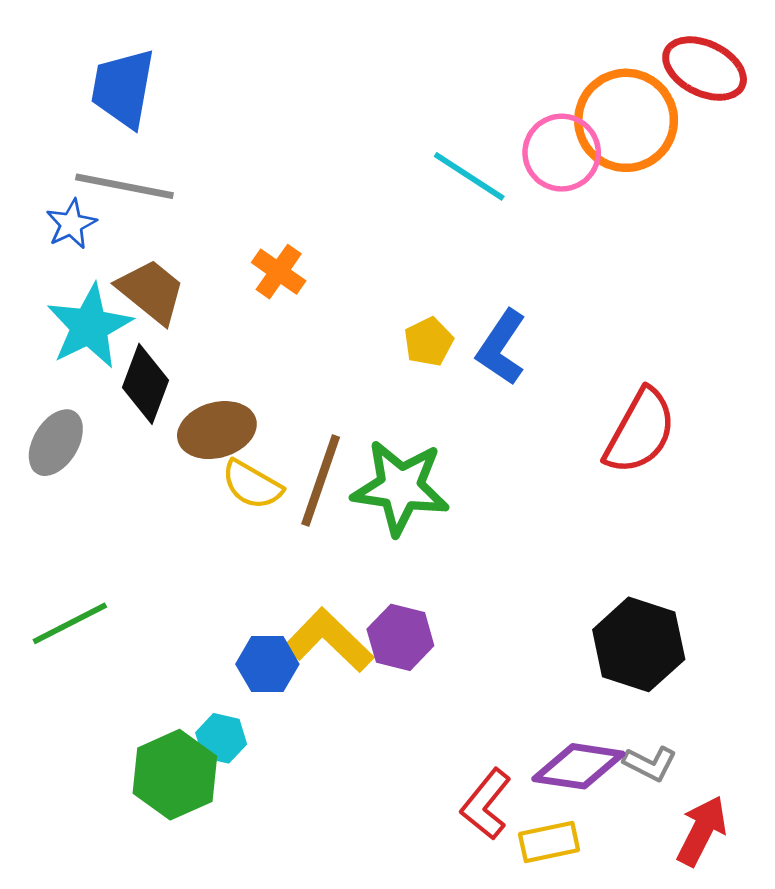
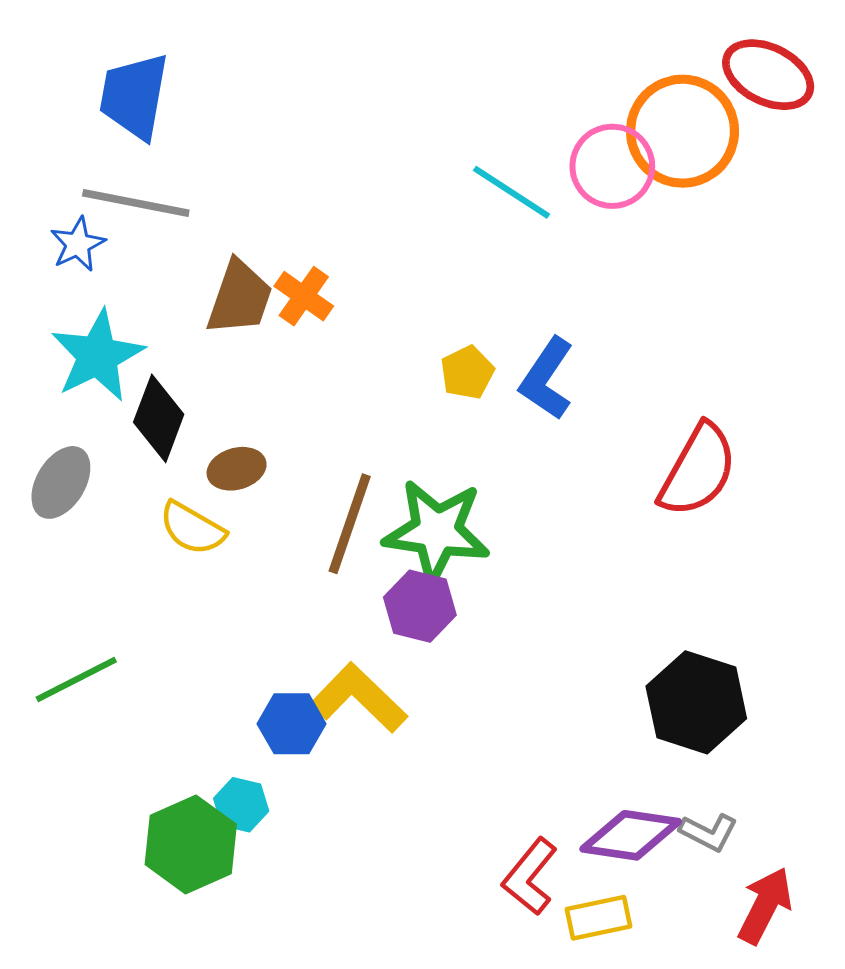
brown trapezoid: (151, 291) -> (240, 298), moved, turned 70
brown ellipse: (217, 430) -> (237, 469), size x0.7
yellow semicircle: (252, 485) -> (192, 528), moved
purple hexagon: (400, 637) -> (420, 606), moved

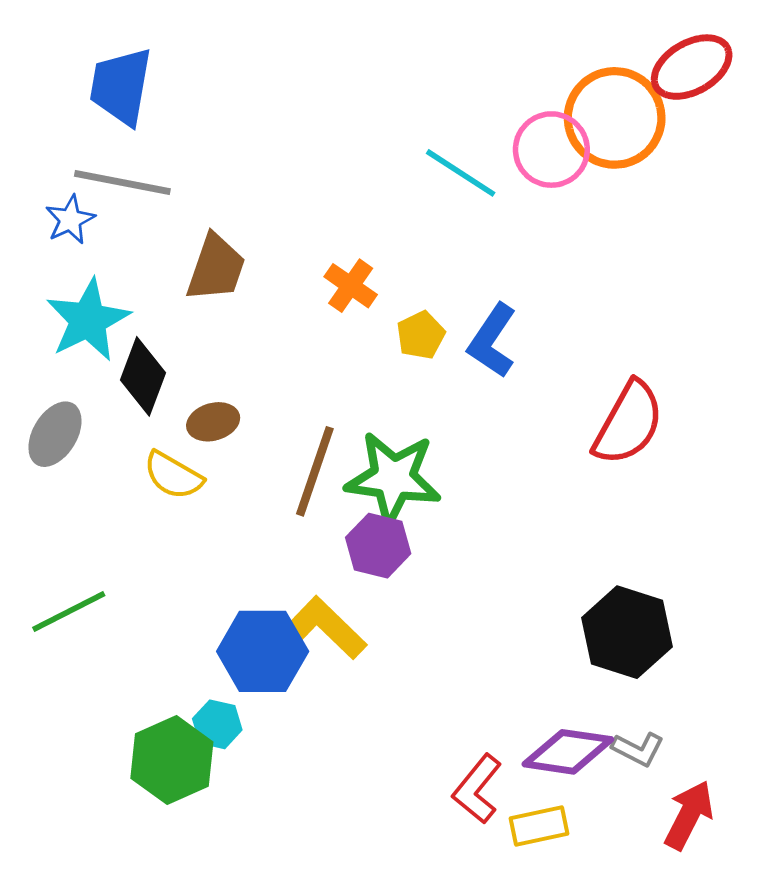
red ellipse: (768, 75) -> (692, 67), turned -56
orange cross: (304, 296) -> (351, 286), moved
blue hexagon: (292, 724) -> (263, 651), size x1.5

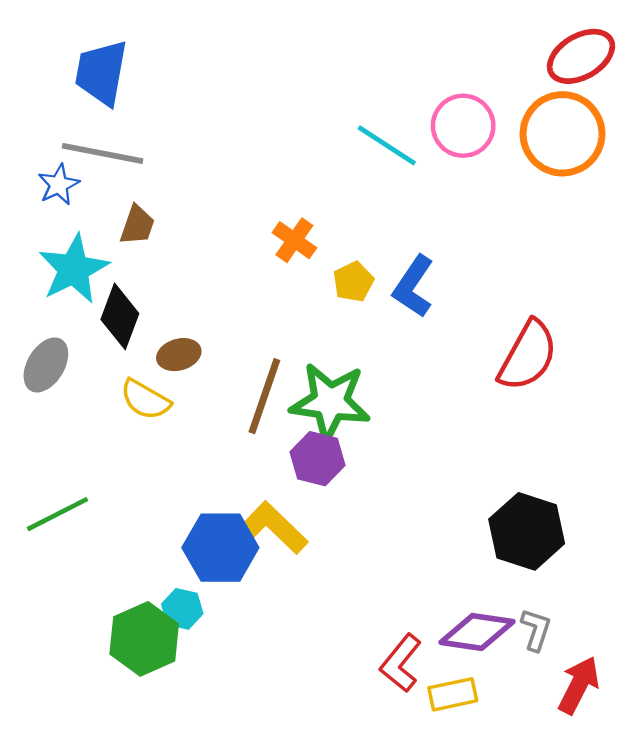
orange circle: (615, 118) -> (563, 134), moved
brown trapezoid: (216, 268) -> (137, 225), moved, size x0.7
gray L-shape: (638, 749) -> (536, 630), turned -99

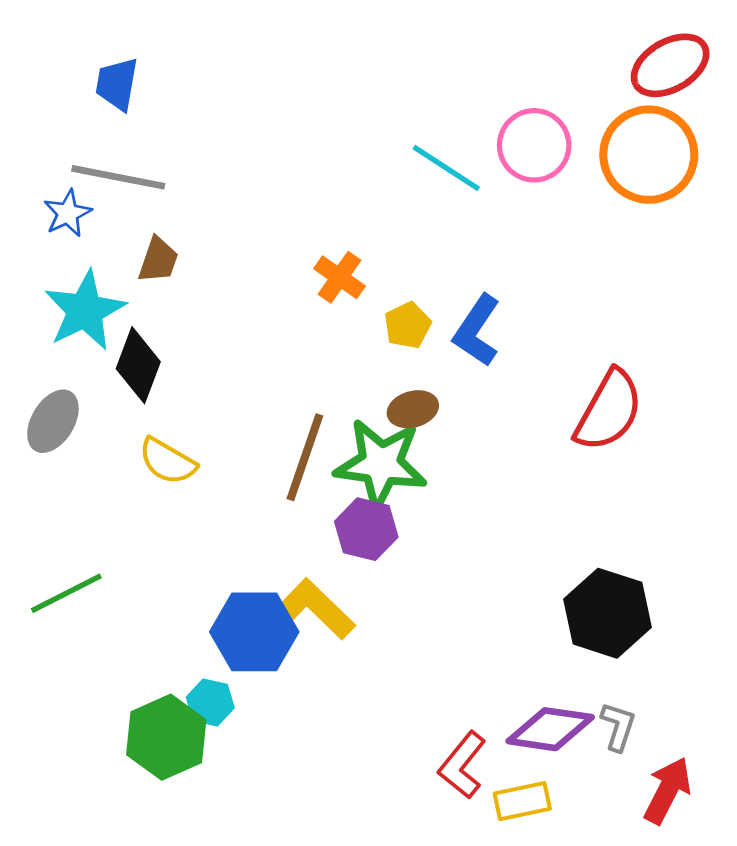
blue trapezoid: (101, 73) -> (117, 84), size x0.7
brown ellipse: (179, 355) -> (413, 409), moved

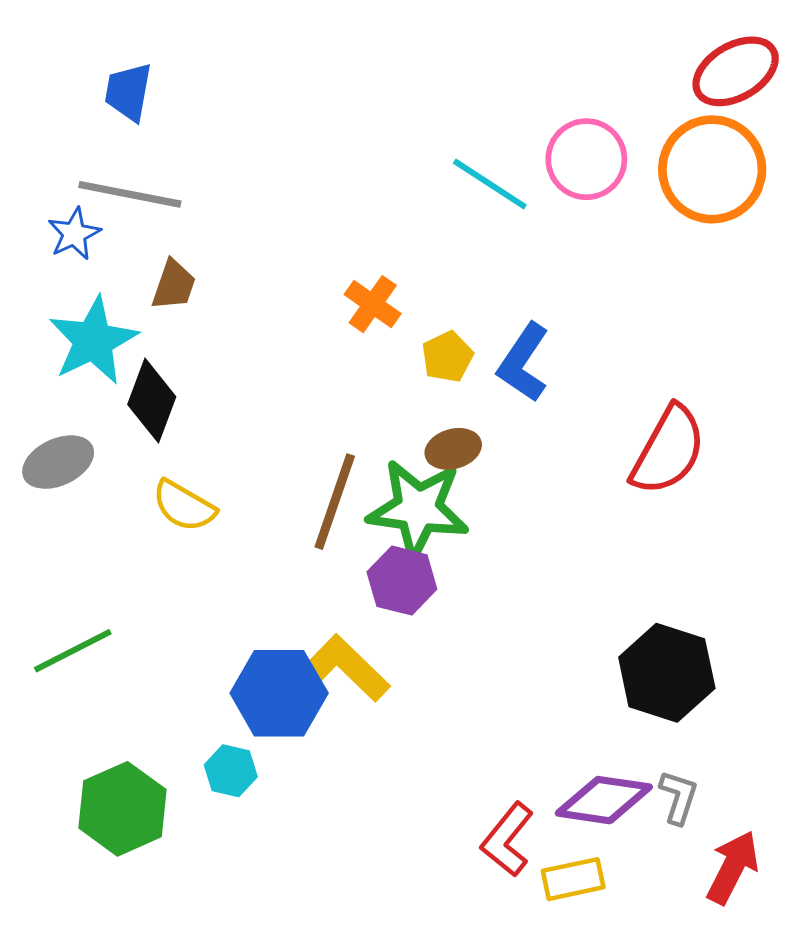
gray ellipse: (53, 421) -> (58, 462), turned 34
green hexagon: (166, 737) -> (122, 809), moved

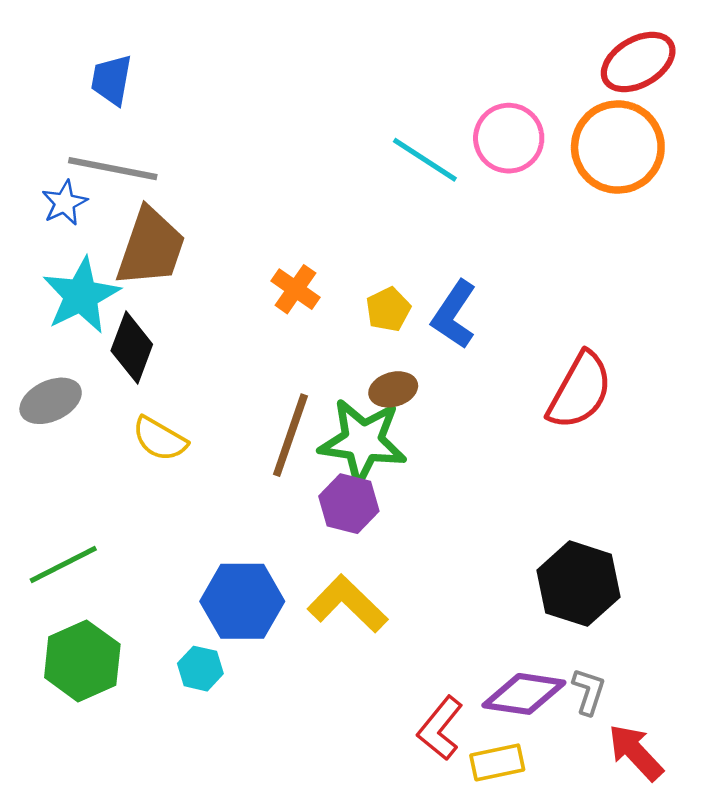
brown trapezoid: (174, 285) -> (151, 247), size x1.8
orange cross: (373, 304) -> (296, 289), moved
yellow L-shape: (343, 668) -> (348, 604), moved
green hexagon: (122, 809) -> (82, 661), moved
red arrow: (733, 867) -> (636, 752), turned -70

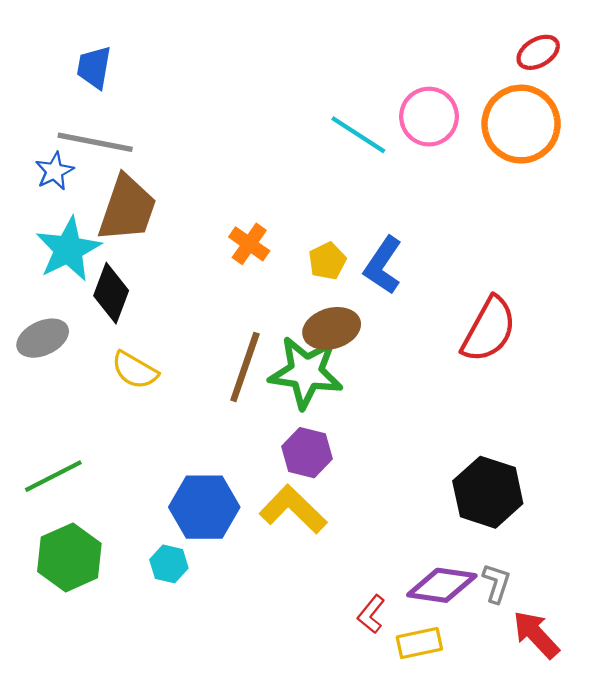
red ellipse: (638, 62) -> (538, 52), size x0.7
brown ellipse: (393, 389) -> (332, 328), size x1.4
purple hexagon: (349, 504) -> (307, 453), moved
red L-shape: (440, 728) -> (371, 614), size x0.7

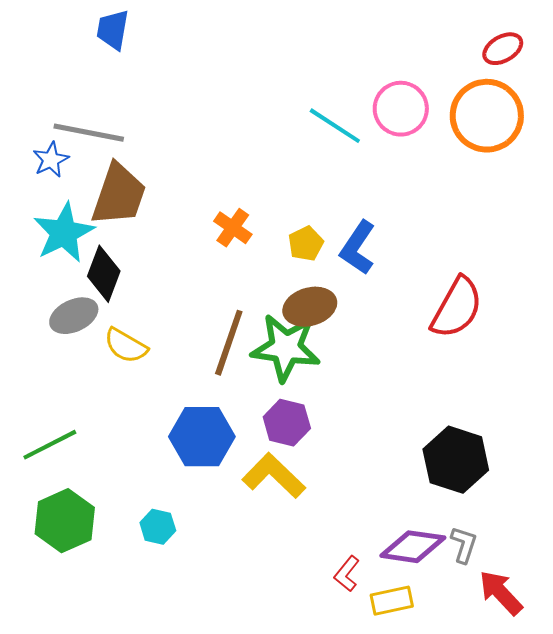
blue trapezoid: (94, 67) -> (113, 30), moved
gray ellipse: (43, 338) -> (74, 316), moved
blue hexagon: (204, 507) -> (202, 437), moved

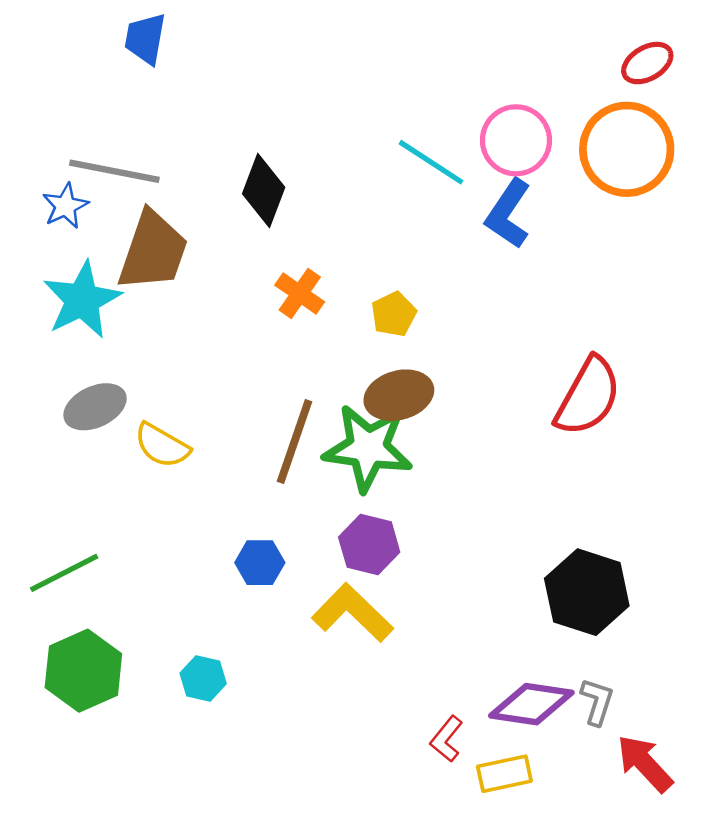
blue L-shape: (358, 248) -> (508, 214), moved
black diamond: (104, 274) -> (264, 191), moved
blue hexagon: (202, 437) -> (260, 563), size x0.6

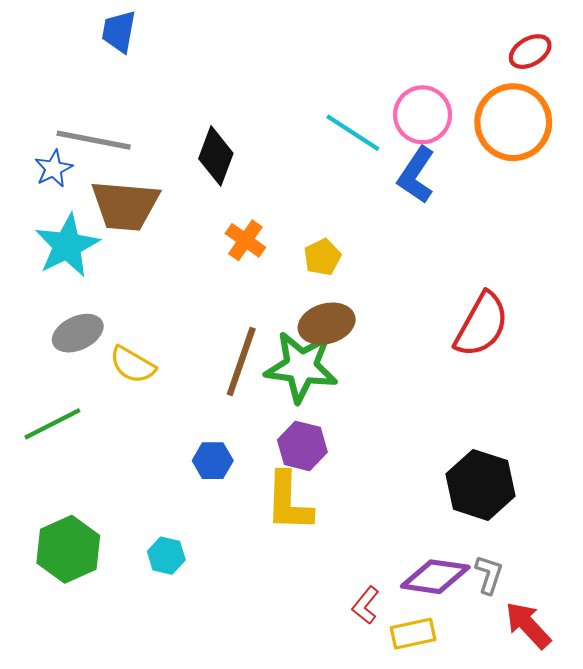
brown trapezoid: (153, 251) -> (125, 206), turned 76
green line: (64, 573) -> (52, 424), moved
yellow L-shape: (352, 613) -> (289, 502), turned -132

